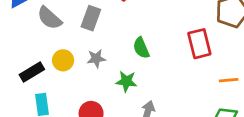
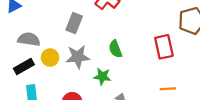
gray semicircle: (49, 18) -> (29, 39), moved, turned 145
gray star: (96, 59) -> (78, 57), size x1.5
orange line: (229, 80) -> (168, 89), moved

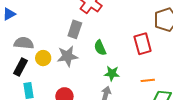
gray rectangle: (74, 23) -> (75, 29), moved
black rectangle: (24, 66) -> (21, 67), turned -30
green star: (102, 76) -> (112, 73), moved

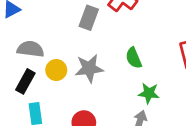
gray rectangle: (75, 29) -> (89, 18), moved

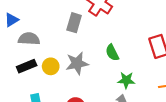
gray semicircle: (30, 49) -> (29, 39), moved
black rectangle: (25, 81) -> (27, 66), moved, turned 42

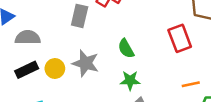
gray star: (77, 63) -> (86, 63), turned 30
green star: (126, 80) -> (130, 81), moved

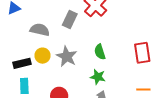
gray semicircle: (28, 38) -> (40, 30), moved
black rectangle: (27, 70) -> (22, 63), moved

